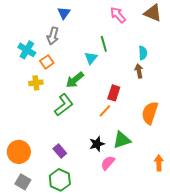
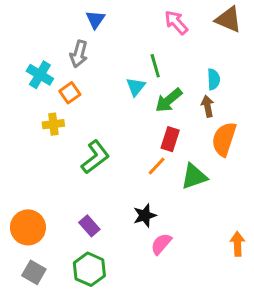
green arrow: (75, 80) -> (169, 100), moved
orange semicircle: (150, 113) -> (224, 139), moved
green triangle: (122, 140) -> (194, 177), moved

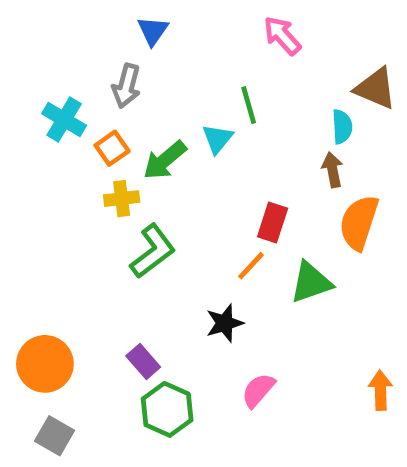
brown triangle: (229, 19) -> (376, 88), moved
green arrow: (169, 100) -> (165, 160), moved
yellow cross: (53, 124) -> (122, 199), moved
black star: (145, 215) -> (225, 323), moved
green hexagon: (89, 269) -> (167, 409), moved

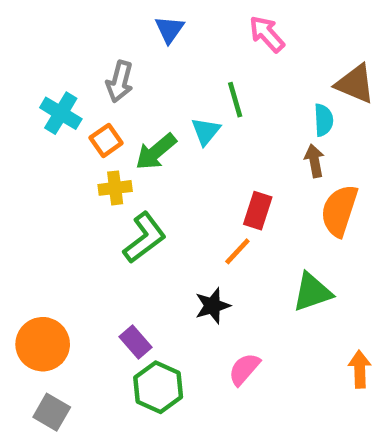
blue triangle: (153, 31) -> (169, 29), moved
green triangle: (311, 282) -> (312, 292), moved

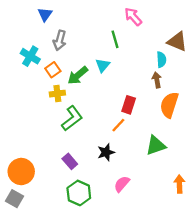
blue triangle: (169, 29) -> (45, 14), moved
green line: (235, 100) -> (115, 39), moved
purple rectangle: (136, 342) -> (70, 161), moved
gray square: (52, 412) -> (14, 199), moved

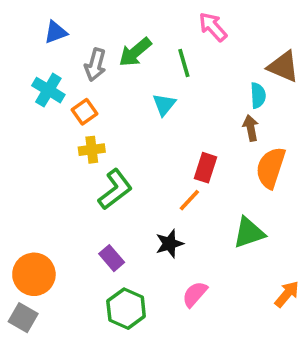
blue triangle: (45, 14) -> (56, 32), moved, turned 35
green arrow: (78, 75) -> (135, 52), moved
orange arrow: (179, 184) -> (287, 294), turned 42

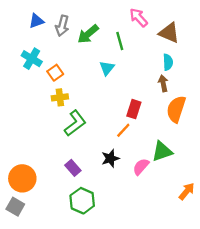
gray arrow: (95, 65) -> (62, 26), moved
brown triangle: (283, 67) -> (169, 33), moved
pink semicircle: (195, 294) -> (141, 167), moved

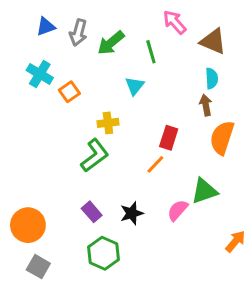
yellow cross: (60, 97) -> (108, 123), moved
black star: (110, 158) -> (132, 213), moved
gray square: (15, 207) -> (38, 267), moved

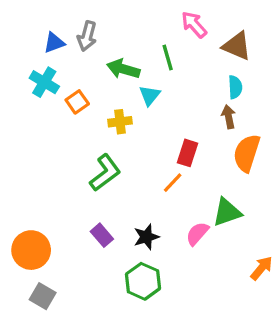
blue triangle: (46, 27) -> (54, 43), moved
green arrow: (111, 43) -> (123, 69), moved, turned 56
yellow cross: (108, 123) -> (120, 122), moved
green hexagon: (104, 253) -> (143, 281), moved

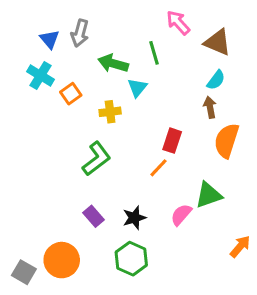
blue triangle: (54, 43) -> (50, 39), turned -50
cyan semicircle: (235, 87) -> (216, 80), turned 40
orange circle: (31, 250) -> (62, 260), moved
gray square: (43, 296) -> (24, 272), moved

